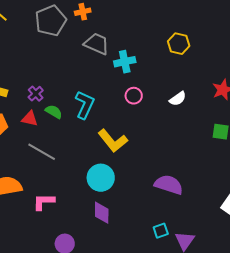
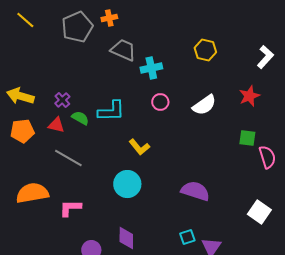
white semicircle: (178, 99) -> (204, 105), size x1.4
cyan L-shape: (85, 105) -> (111, 111), turned 64
yellow L-shape: (113, 141) -> (139, 147), size x0.7
purple diamond: (102, 213) -> (126, 238), moved

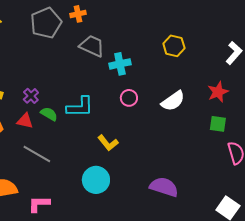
green square: (247, 138) -> (218, 124), moved

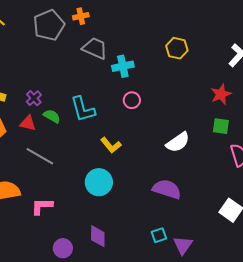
white semicircle: (173, 101) -> (178, 142), moved
cyan L-shape: (80, 107) -> (83, 109), turned 76

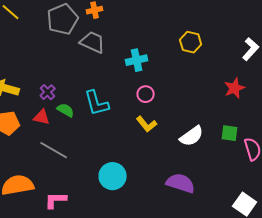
gray trapezoid: (95, 48) -> (93, 42), moved
green square: (221, 126) -> (230, 133), moved
yellow L-shape: (111, 145) -> (147, 124), moved

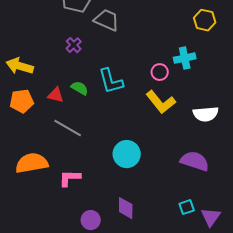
cyan cross: (137, 60) -> (185, 58), moved
purple cross: (48, 92) -> (74, 45), moved
yellow L-shape: (147, 124) -> (161, 102), size x1.4
white semicircle: (192, 136) -> (206, 114), turned 30

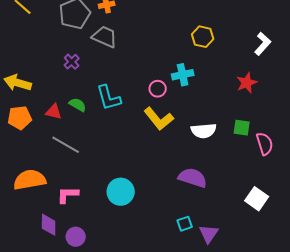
cyan circle: (127, 154) -> (121, 192), moved
purple diamond: (126, 208) -> (49, 225), moved
purple circle: (91, 220) -> (76, 237), moved

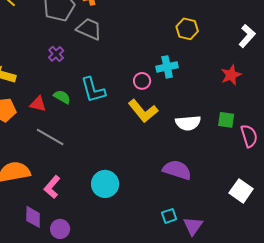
pink L-shape: (68, 195) -> (52, 187), turned -50

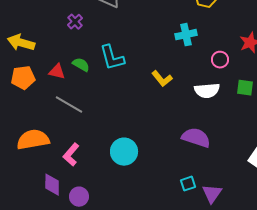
pink circle: (142, 81) -> (220, 60), moved
yellow L-shape: (143, 111) -> (162, 79), size x0.7

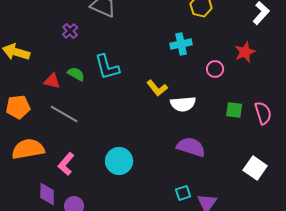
orange pentagon: (23, 78) -> (18, 107), moved
green square: (245, 88) -> (234, 110), moved
white semicircle: (207, 91) -> (183, 104), moved

